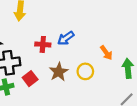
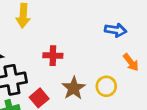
blue arrow: (66, 38) -> (116, 30), moved, turned -133

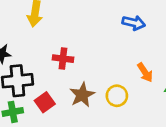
blue arrow: (116, 30) -> (134, 23), moved

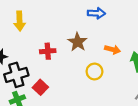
orange arrow: (145, 72) -> (113, 49), turned -32
brown star: (82, 95) -> (78, 42), moved

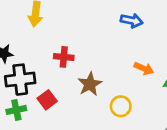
brown star: (78, 42) -> (90, 84), moved
yellow circle: (94, 71) -> (121, 106), moved

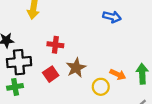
orange arrow: (144, 68) -> (118, 74), moved
red square: (47, 100) -> (51, 74), moved

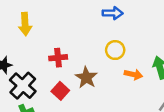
black cross: (19, 62) -> (23, 86), turned -30
yellow circle: (101, 87) -> (115, 50), moved

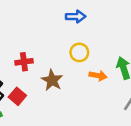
red square: (60, 91) -> (17, 96), moved

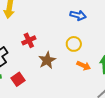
red cross: (24, 62) -> (29, 40), turned -32
red square: (17, 96) -> (18, 79), moved

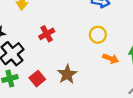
brown star: (47, 60) -> (67, 74), moved

